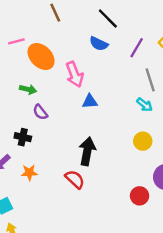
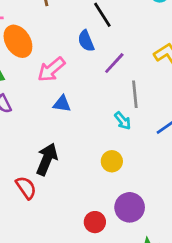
blue semicircle: (99, 44) -> (86, 41), turned 30
purple line: (137, 48) -> (114, 63), moved
pink arrow: (75, 74) -> (51, 69), turned 60

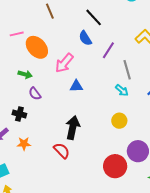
red circle: (95, 222) -> (115, 166), size x1.5

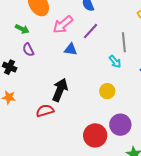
purple line: (108, 50) -> (91, 31), moved
red semicircle: (62, 151) -> (45, 111), turned -72

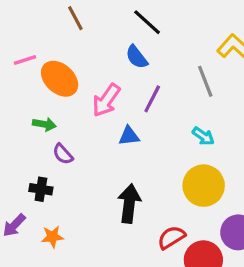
gray line: (124, 42) -> (205, 81), moved
yellow circle: (107, 91) -> (204, 186), size x1.6
red semicircle: (45, 111) -> (171, 237), moved

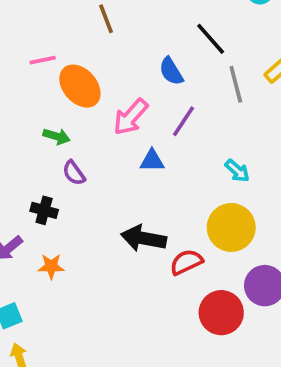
black line: (147, 22) -> (211, 39), moved
gray line: (205, 81) -> (236, 84), moved
black arrow: (129, 204) -> (143, 238), turned -93
red semicircle: (171, 237) -> (186, 262), moved

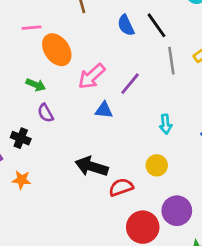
blue semicircle: (171, 71) -> (126, 25), moved
cyan arrow: (237, 171) -> (166, 124), turned 36
yellow circle: (231, 227) -> (157, 165), size x0.6

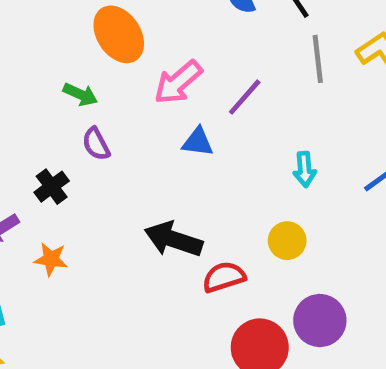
black cross: (21, 138) -> (52, 187), turned 30

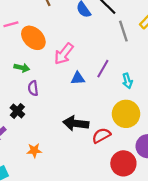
purple line: (245, 97) -> (103, 69), moved
purple semicircle: (96, 144) -> (33, 88), turned 32
yellow circle: (287, 241) -> (126, 114), size x1.6
orange star: (51, 259) -> (34, 150), moved

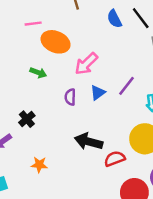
orange ellipse: (33, 38) -> (56, 42), turned -30
blue triangle: (78, 78) -> (98, 93), turned -40
purple semicircle: (33, 88) -> (70, 97), moved

